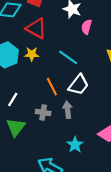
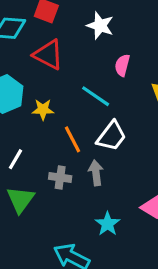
pink semicircle: (86, 27) -> (122, 65), moved
yellow star: (32, 54) -> (43, 109), moved

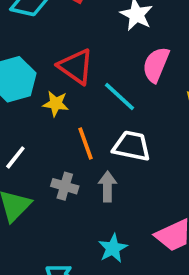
red triangle: (48, 55) -> (76, 67), moved
pink semicircle: (122, 65) -> (156, 65), size x1.4
white trapezoid: (111, 136) -> (132, 146), turned -124

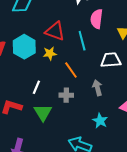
cyan line: (120, 97) -> (82, 41), turned 48
white trapezoid: (132, 146) -> (111, 60), moved
gray arrow: (107, 186) -> (97, 88), moved

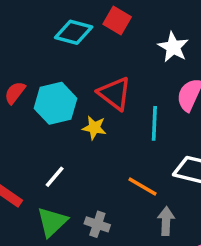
orange line: (71, 70) -> (143, 187), moved, turned -42
gray arrow: (97, 88) -> (166, 221), moved
gray cross: (66, 95) -> (97, 224), moved

